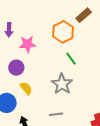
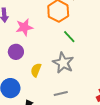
yellow semicircle: (26, 88) -> (36, 70), moved, turned -112

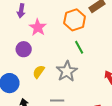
pink star: (24, 27) -> (38, 27), turned 30

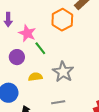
green line: (79, 47) -> (40, 48), moved
yellow semicircle: (39, 72) -> (35, 77), turned 56

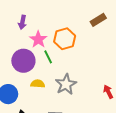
orange hexagon: (62, 20) -> (65, 39), moved
purple circle: (17, 57) -> (23, 61), size x1.5

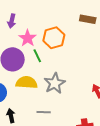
brown rectangle: (98, 20) -> (88, 19), turned 42
yellow semicircle: (38, 84) -> (27, 83), size x1.5

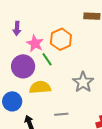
gray star: (55, 83) -> (83, 82), moved

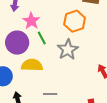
orange hexagon: (61, 39) -> (75, 21), moved
gray star: (83, 82) -> (68, 50), moved

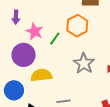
green line: (42, 38) -> (55, 39), moved, turned 72
gray star: (68, 50) -> (84, 63), moved

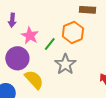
gray star: (84, 63) -> (65, 64), moved
yellow semicircle: (41, 75) -> (34, 80), turned 50

